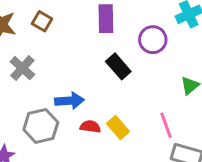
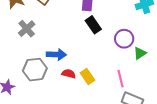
purple circle: (153, 40) -> (124, 39), moved
black rectangle: (118, 66) -> (93, 25), moved

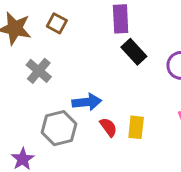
red semicircle: (69, 74) -> (108, 127), turned 48
yellow rectangle: (87, 76) -> (136, 127), turned 49

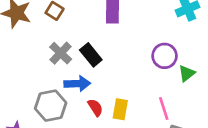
black rectangle: (134, 52) -> (91, 55), moved
gray cross: (39, 71) -> (61, 53), moved

